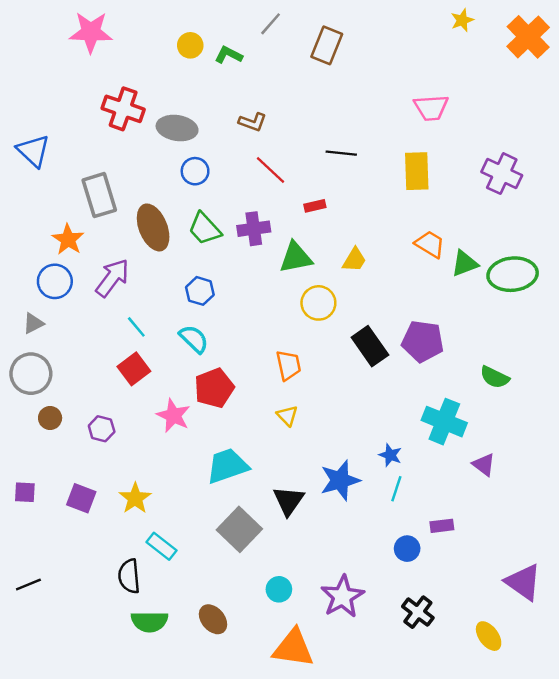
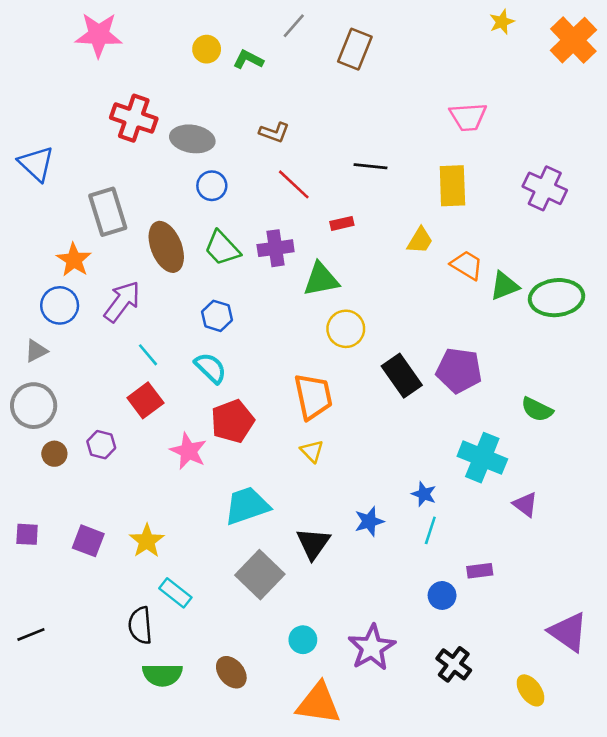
yellow trapezoid: (354, 260) -> (420, 240), moved
orange trapezoid: (288, 365) -> (313, 396), size x1.4
purple hexagon: (102, 429) -> (101, 445), moved
blue star: (340, 480) -> (369, 521), size x0.7

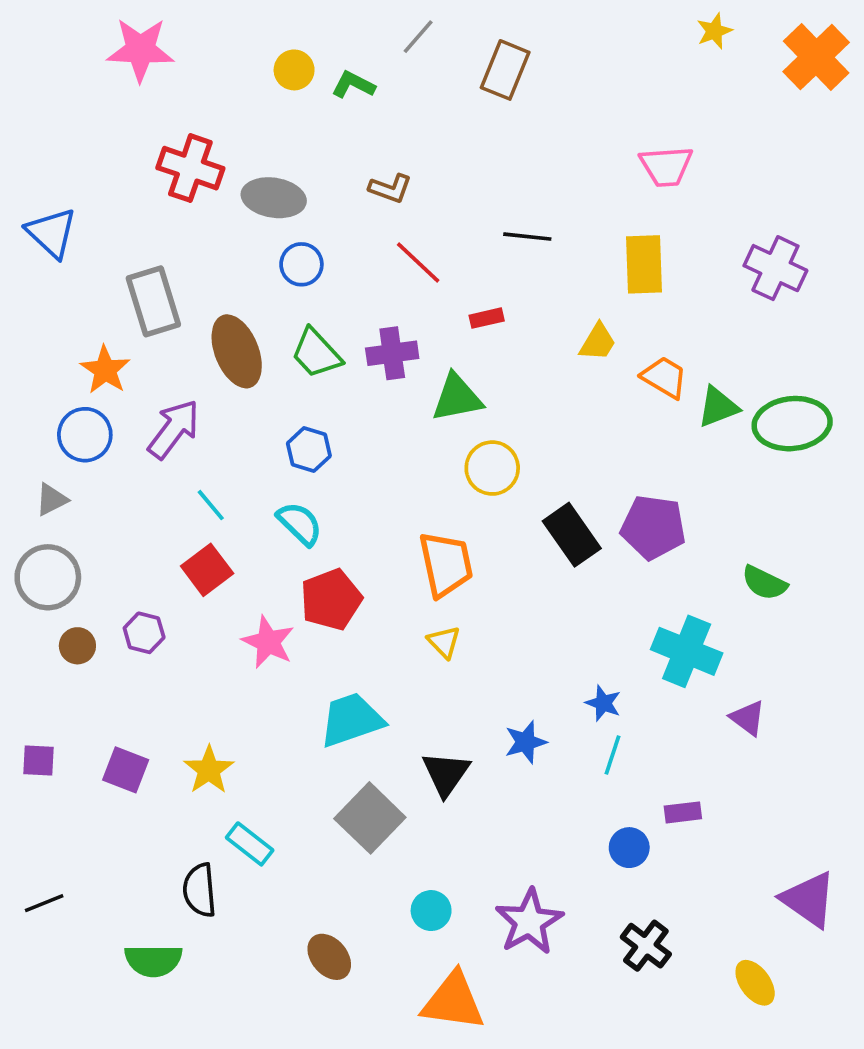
green semicircle: (162, 675) -> (153, 961), moved

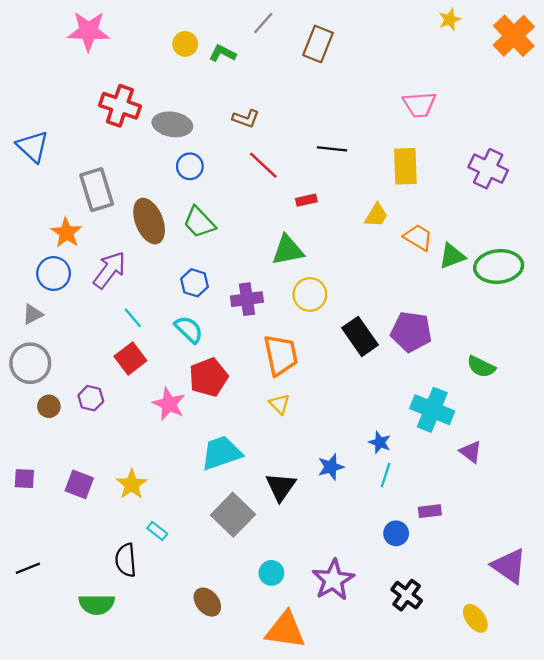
purple cross: (392, 353) -> (247, 299), moved
cyan rectangle: (250, 844) -> (157, 531), size x0.7

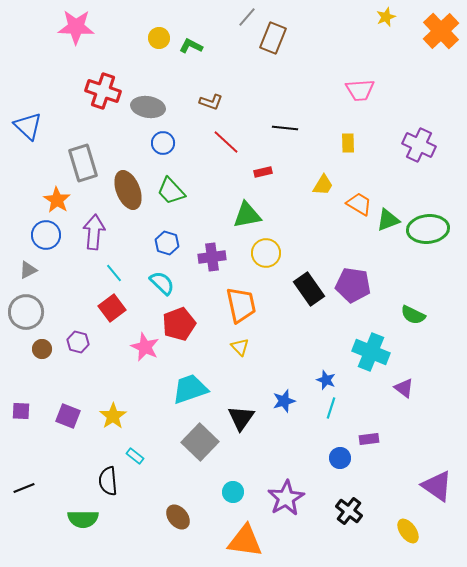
gray line: (263, 23) -> (247, 17), moved
yellow rectangle: (405, 166) -> (348, 143), size x0.6
purple arrow: (109, 270) -> (94, 232), turned -32

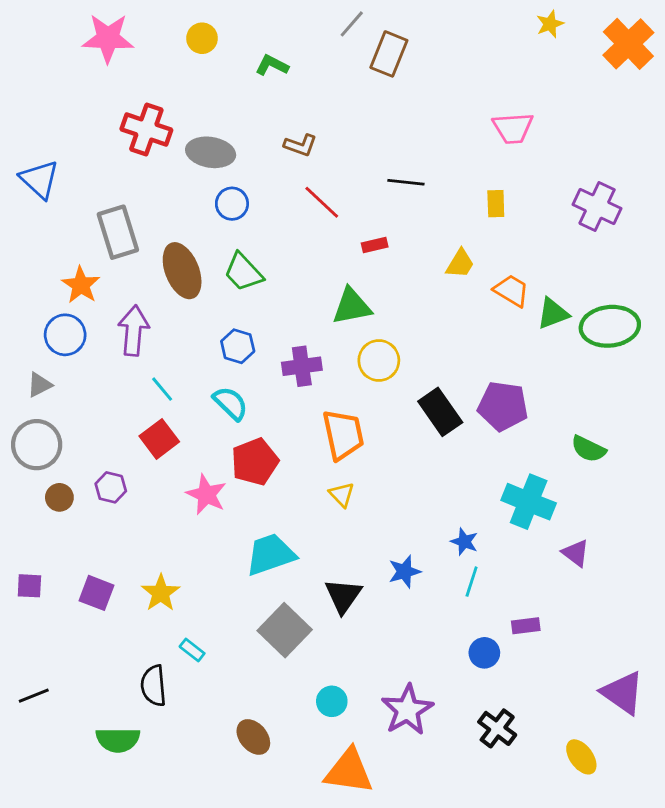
yellow circle: (159, 38) -> (202, 38), moved

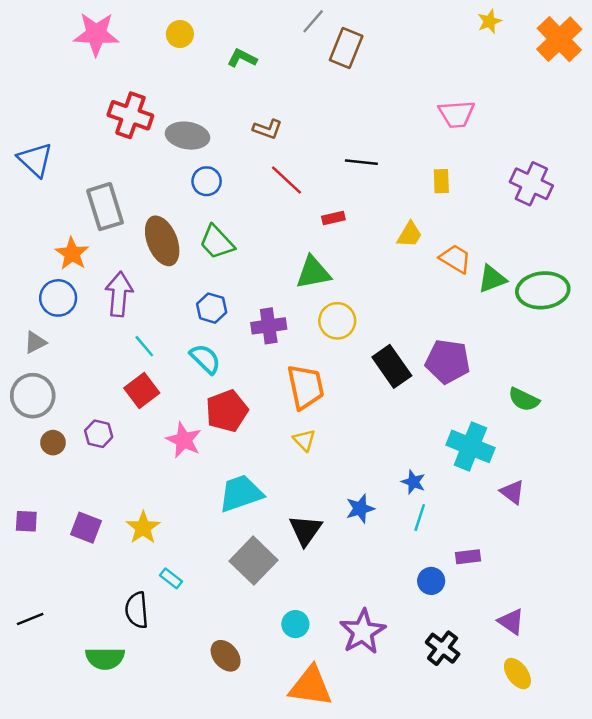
purple triangle: (623, 693) -> (511, 622), moved, size x0.7

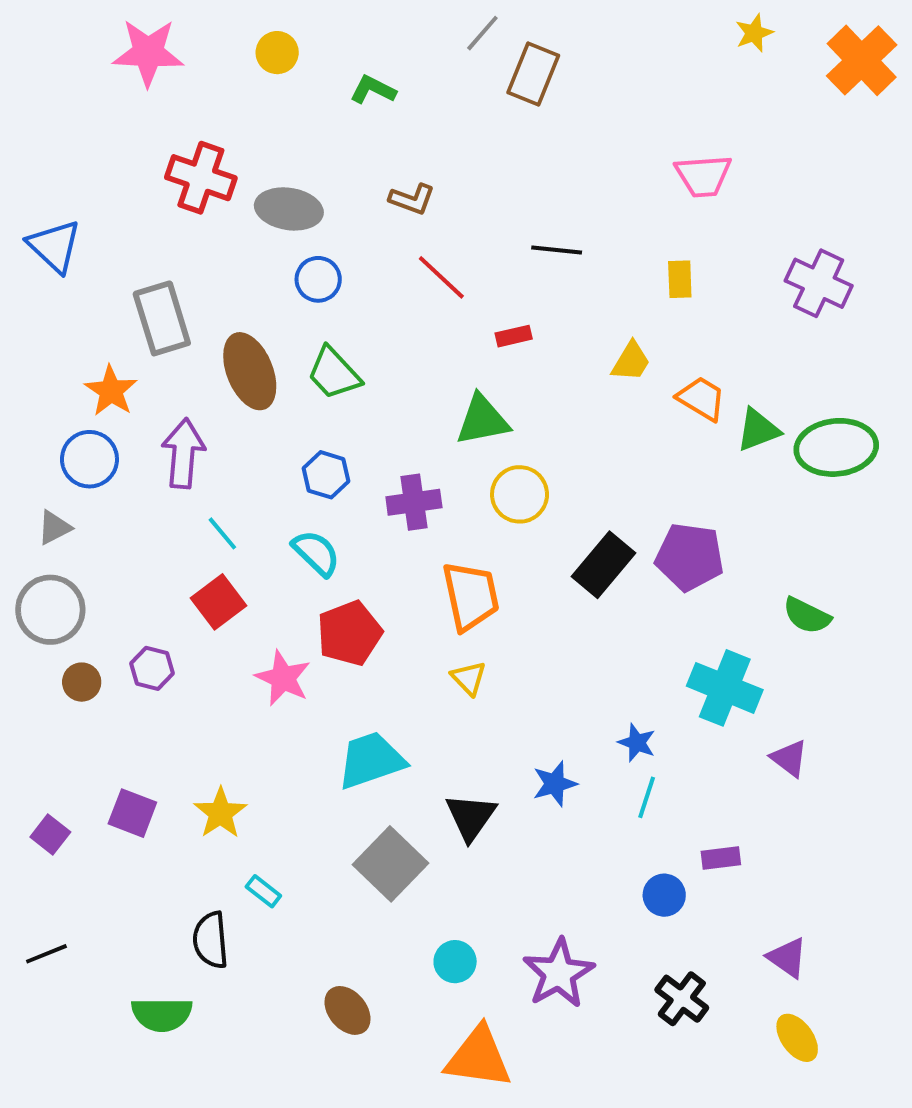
black rectangle: (392, 366) -> (604, 565), turned 75
purple square: (26, 521) -> (50, 835), moved, turned 35

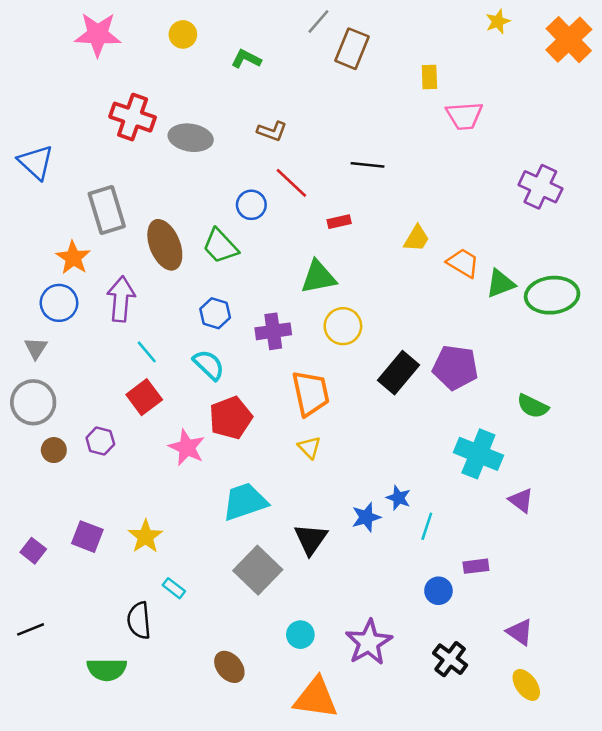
blue circle: (318, 279) -> (251, 205), moved
yellow rectangle: (680, 279) -> (429, 77), moved
gray triangle: (54, 528) -> (36, 348), turned -30
blue star: (637, 743) -> (398, 498), moved

